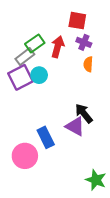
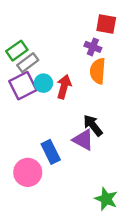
red square: (77, 21) -> (106, 24), moved
green rectangle: (35, 43) -> (17, 51), moved
red arrow: (58, 47) -> (64, 87), moved
orange semicircle: (88, 64) -> (98, 71), size x1.5

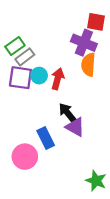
purple cross: (93, 47) -> (84, 43), size x1.6
purple square: (23, 86) -> (20, 78), turned 35
black arrow: (93, 125) -> (68, 113), moved

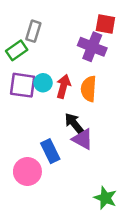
gray rectangle: (25, 57) -> (33, 31), moved, turned -36
orange semicircle: (88, 65) -> (89, 89), moved

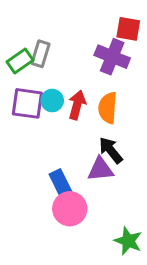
gray rectangle: (33, 31) -> (40, 54), moved
black arrow: (74, 124) -> (111, 150), moved
purple triangle: (83, 139) -> (100, 169), turned -35
pink circle: (27, 172) -> (70, 209), moved

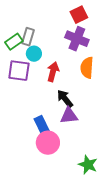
red square: (128, 29) -> (79, 15), moved, turned -36
cyan circle: (52, 101) -> (34, 54), moved
orange semicircle: (108, 108) -> (87, 68), moved
black arrow: (111, 150) -> (65, 99), moved

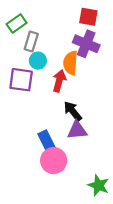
red square: (79, 15) -> (88, 17), turned 36
green rectangle: (14, 42) -> (17, 24), moved
orange semicircle: (87, 68) -> (70, 63), moved

